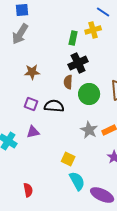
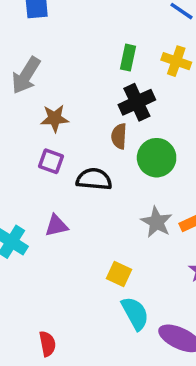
yellow cross: (93, 30) -> (176, 61), moved, turned 35
gray arrow: (20, 34) -> (26, 75), moved
purple square: (31, 104) -> (51, 161), moved
red semicircle: (28, 190) -> (47, 344), moved

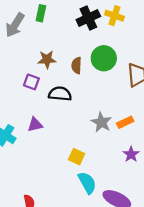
green rectangle: (128, 58) -> (41, 13), moved
black cross: (137, 102) -> (88, 18), moved
brown star: (55, 118) -> (47, 59), moved
green circle: (157, 158) -> (104, 58), moved

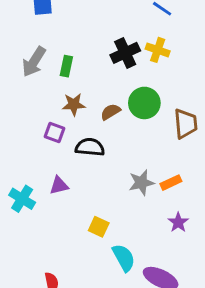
green rectangle: (41, 13) -> (66, 66), moved
brown semicircle: (77, 65) -> (110, 112), turned 56
gray star: (101, 122) -> (141, 183), turned 30
yellow square: (77, 157) -> (99, 227), moved

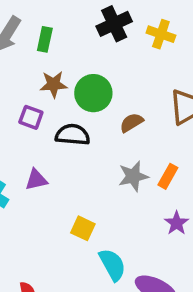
yellow cross: (158, 50) -> (161, 34), moved
green circle: (144, 103) -> (93, 93), moved
brown semicircle: (110, 112) -> (131, 123), moved
orange rectangle: (171, 183) -> (168, 176), turned -36

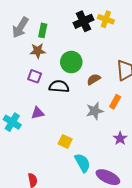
yellow cross: (161, 34) -> (106, 19), moved
brown star: (54, 84) -> (38, 51), moved
orange rectangle: (168, 176) -> (115, 102), moved

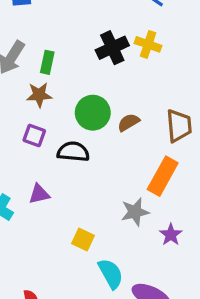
brown semicircle: (94, 79) -> (129, 122), moved
orange rectangle: (115, 102) -> (163, 176), size x1.6
gray star: (95, 111) -> (135, 212), moved

